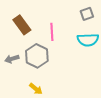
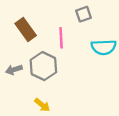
gray square: (87, 14) -> (84, 14), moved

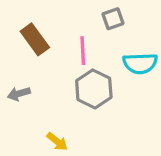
gray hexagon: (43, 66) -> (94, 89), moved

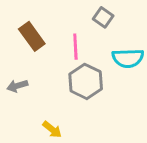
gray square: (113, 19) -> (103, 17), turned -36

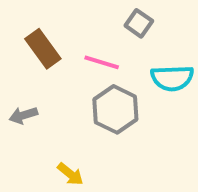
pink line: (75, 47) -> (102, 62), turned -70

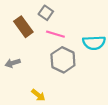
gray square: (139, 23) -> (46, 13), moved

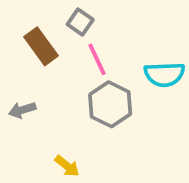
pink line: (55, 34) -> (97, 59), turned 48

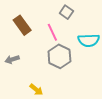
gray square: (80, 22) -> (66, 12), moved

